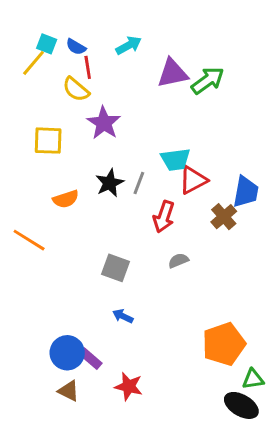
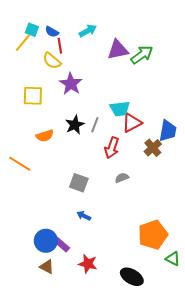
green triangle: (253, 379) -> (173, 259), turned 35
black ellipse: (241, 405) -> (132, 277), moved

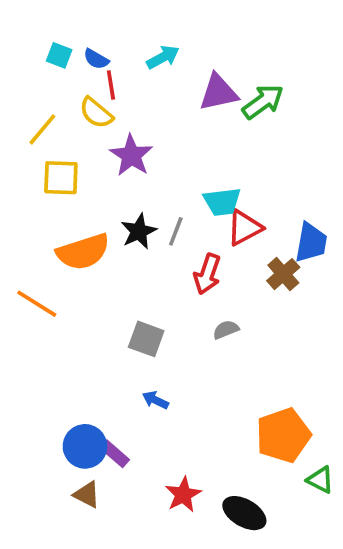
yellow line: (23, 43) -> (42, 129), moved
orange semicircle: (45, 136) -> (83, 252), size x1.6
red star: (88, 264) -> (183, 495), moved, turned 30

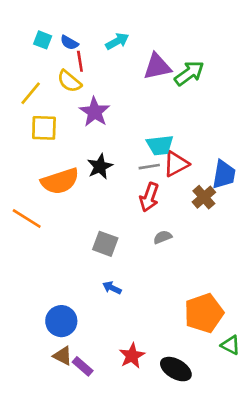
gray line: (176, 231) -> (149, 167), moved, turned 60
purple rectangle: (115, 454) -> (83, 366), moved

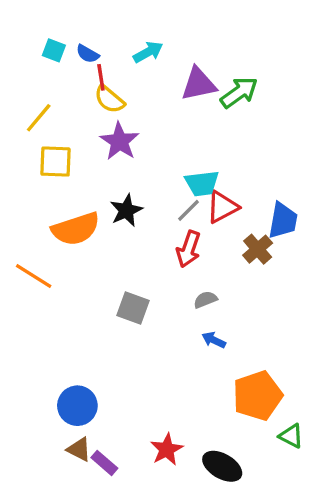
yellow semicircle: (69, 81) -> (109, 99), moved
gray line: (149, 167) -> (189, 210), turned -36
blue arrow: (112, 288) -> (214, 340), moved

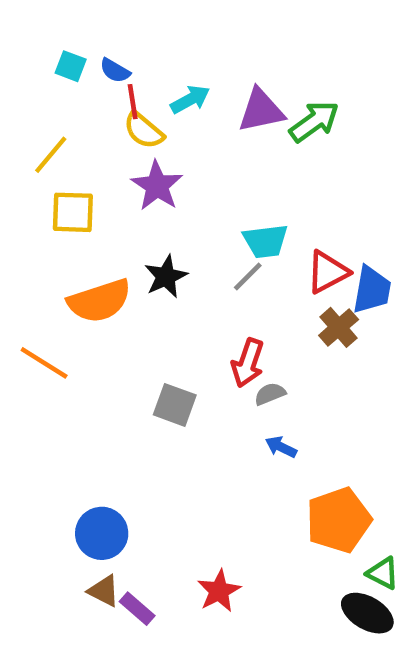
cyan arrow: (148, 52) -> (190, 99), moved
red triangle: (222, 207) -> (327, 272), moved
red arrow: (189, 249) -> (248, 363), moved
black ellipse: (222, 466) -> (367, 613), moved

